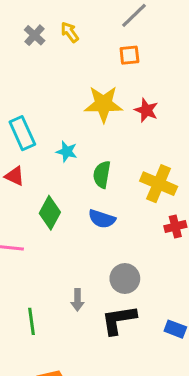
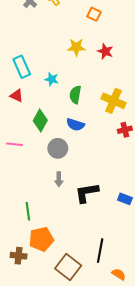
orange square: (129, 55) -> (94, 14), turned 32
yellow star: (103, 104) -> (76, 47), size x0.7
gray circle: (125, 279) -> (58, 148), moved
green line: (31, 321) -> (28, 211), moved

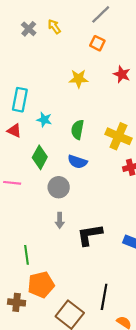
red star: (105, 51) -> (122, 74), moved
cyan rectangle: (22, 67) -> (20, 100), turned 35
cyan star: (52, 79) -> (44, 120), moved

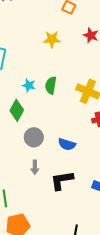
cyan star: (44, 120) -> (29, 85), moved
blue semicircle: (77, 162) -> (67, 144), moved

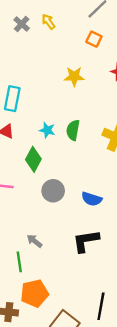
gray arrow: (35, 167) -> (34, 241), moved, turned 128

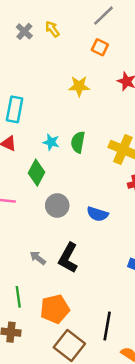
black L-shape: (86, 241) -> (68, 258), moved, turned -52
green line: (19, 262) -> (18, 297), moved
orange pentagon: (34, 293) -> (55, 309), moved

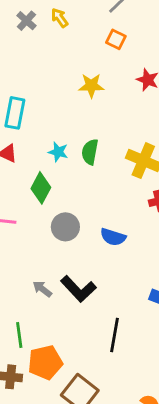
black L-shape: (68, 258) -> (78, 289), turned -72
orange pentagon: (55, 309) -> (45, 362), moved
black line: (107, 326) -> (114, 335), moved

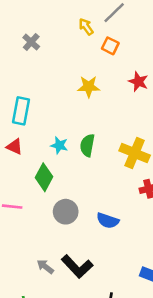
yellow arrow: (60, 18) -> (86, 27), moved
gray cross: (26, 21) -> (31, 42), moved

